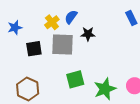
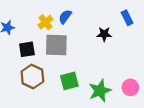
black star: (88, 34) -> (104, 34), moved
brown hexagon: (28, 89) -> (32, 77), moved

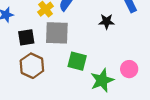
green square: (69, 81) -> (77, 61), moved, turned 30
pink circle: (130, 87) -> (129, 69), moved

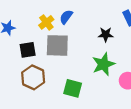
green square: (77, 61) -> (73, 88), moved
green star: (102, 80) -> (103, 64), moved

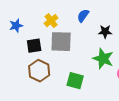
blue semicircle: (66, 17) -> (83, 16), moved
green star: (103, 64) -> (103, 59), turned -30

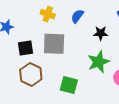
yellow cross: (51, 21) -> (48, 14), moved, turned -32
green star: (103, 59) -> (99, 62), turned 30

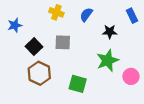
gray square: (54, 44) -> (63, 42), size x0.7
black square: (26, 48) -> (34, 47), turned -35

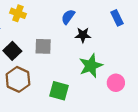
yellow cross: (56, 12) -> (18, 13), moved
black star: (110, 32) -> (83, 35), moved

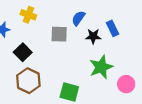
blue rectangle: (117, 18) -> (113, 28), moved
gray square: (43, 46) -> (59, 34), moved

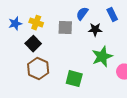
yellow cross: (28, 15) -> (36, 23), moved
blue rectangle: (113, 28) -> (112, 15), moved

